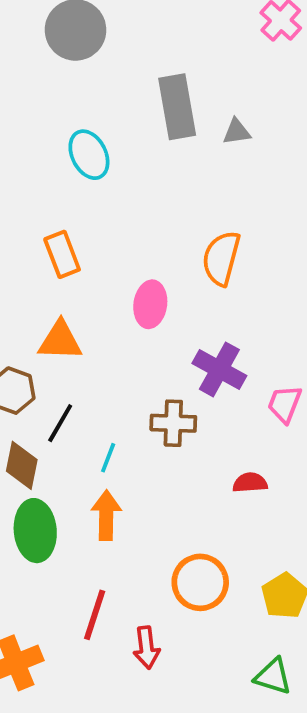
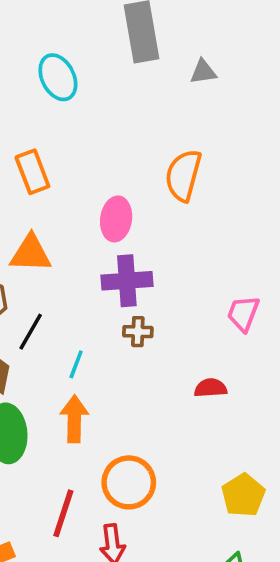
gray triangle: (237, 132) -> (203, 72), moved
purple cross: (219, 369) -> (127, 281), moved, turned -33
brown cross: (173, 423) -> (138, 332), size x0.7
orange circle: (200, 582) -> (129, 482), moved

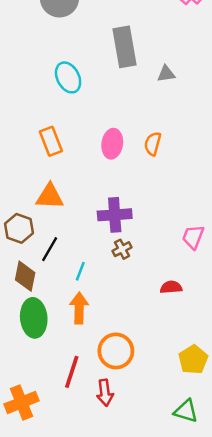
orange semicircle: (183, 175) -> (153, 144), size x0.7
pink ellipse: (116, 219) -> (112, 144), moved
brown cross: (138, 332) -> (122, 249), turned -30

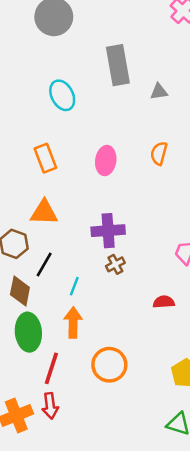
orange semicircle: (153, 144) -> (159, 153), moved
red line: (72, 372) -> (51, 368), moved
red arrow: (105, 393) -> (50, 406), moved

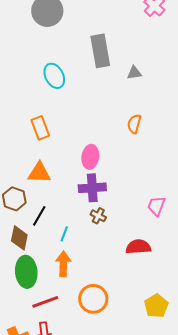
pink ellipse: (106, 161) -> (90, 157), moved
brown cross: (115, 264) -> (98, 216), turned -35
red semicircle: (164, 302) -> (138, 247), size x1.4
red line: (51, 368) -> (45, 302), turned 52

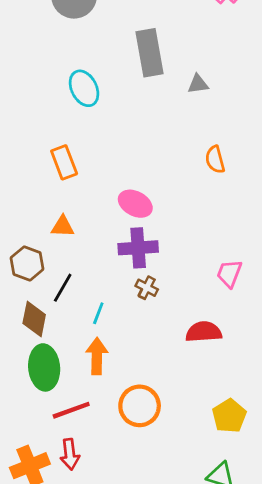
orange semicircle: (134, 124) -> (215, 160), moved, turned -30
pink ellipse: (90, 157) -> (135, 204), turned -70
orange triangle: (39, 173) -> (63, 226), size x0.7

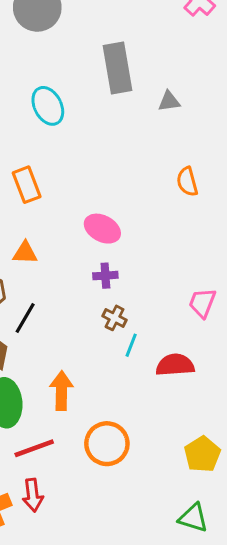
purple cross: (138, 248) -> (105, 276), size x0.6
cyan line: (98, 313) -> (131, 345), moved

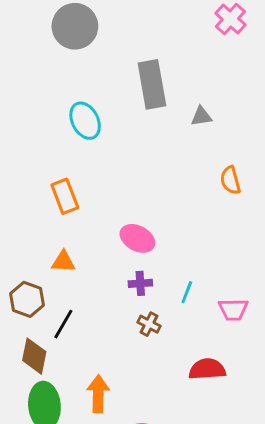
orange semicircle: (187, 182) -> (230, 180), moved
pink trapezoid: (202, 303) -> (233, 310), turned -112
cyan line: (131, 345) -> (187, 292), moved

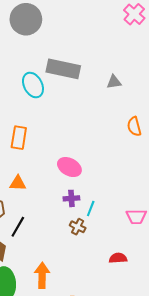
gray rectangle: (152, 84) -> (63, 69), moved, turned -68
orange rectangle: (65, 196) -> (19, 138), turned 30
cyan line: (187, 292) -> (91, 209), moved
red semicircle: (207, 369) -> (118, 258), size x0.7

